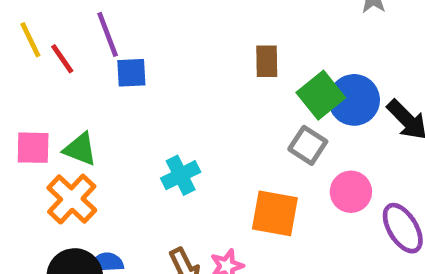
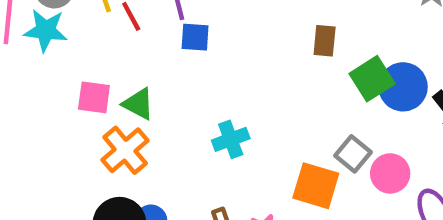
gray square: (308, 145) -> (353, 154), moved

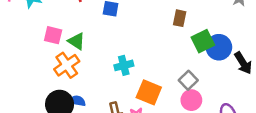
pink circle: (390, 173) -> (191, 100), moved
orange square: (316, 186) -> (149, 92), moved

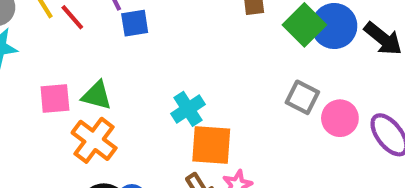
orange square: (149, 92) -> (211, 145), moved
pink circle: (191, 100) -> (340, 118), moved

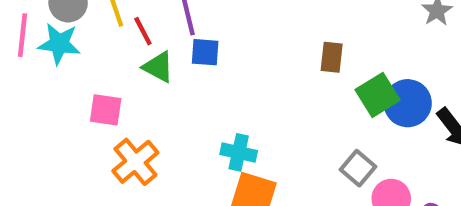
green triangle: (97, 95) -> (158, 67), moved
cyan cross: (188, 109) -> (239, 152), turned 32

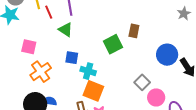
blue square: (205, 52) -> (72, 58), moved
green triangle: (158, 67) -> (66, 30), moved
green square: (378, 95) -> (113, 44), moved

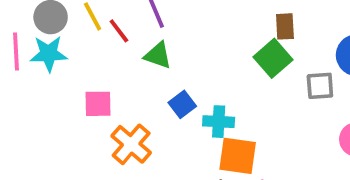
green square: (113, 44) -> (273, 58), moved
blue square: (72, 58) -> (182, 104), turned -32
gray square: (142, 82) -> (320, 86), moved, turned -35

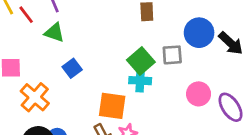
green square: (273, 58) -> (141, 61), moved
cyan cross: (219, 122) -> (140, 81), moved

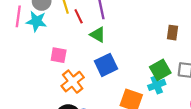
blue square: (72, 68) -> (106, 65), size x1.5
cyan cross: (140, 81) -> (157, 85), turned -35

